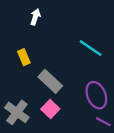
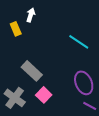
yellow rectangle: (24, 57) -> (16, 29), moved
gray rectangle: (50, 81) -> (32, 71), moved

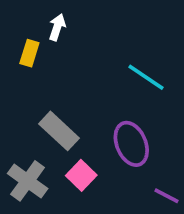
yellow rectangle: (16, 29) -> (29, 53), turned 40
purple ellipse: (84, 83) -> (131, 144), moved

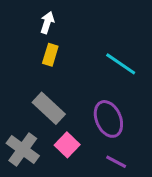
yellow rectangle: (29, 53) -> (50, 55), moved
purple line: (166, 196) -> (116, 162), moved

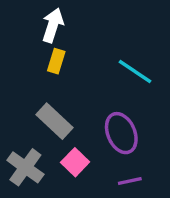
white arrow: (47, 23) -> (53, 25), size x1.4
purple line: (116, 162) -> (130, 181), turned -40

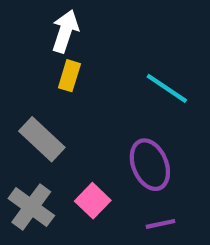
gray rectangle: (55, 121) -> (42, 139), moved

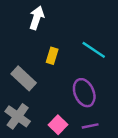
yellow rectangle: (69, 76) -> (52, 56), moved
pink square: (93, 201) -> (58, 125), moved

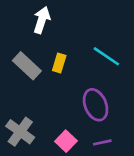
gray rectangle: (24, 78) -> (27, 66), moved

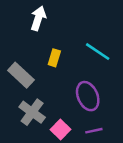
gray rectangle: (27, 66) -> (21, 75), moved
gray cross: (20, 132) -> (32, 112), moved

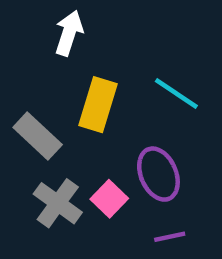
yellow rectangle: (54, 58) -> (98, 105), size x1.6
pink square: (61, 129) -> (109, 199), moved

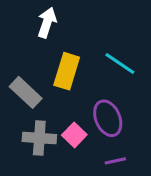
gray cross: (58, 203) -> (39, 138), turned -32

